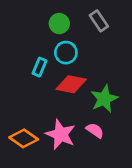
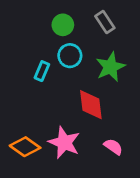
red diamond: (71, 84) -> (91, 105), moved, turned 72
green star: (104, 99) -> (110, 67), moved
pink semicircle: (95, 130) -> (113, 147), moved

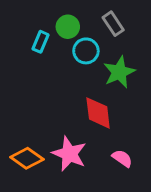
cyan circle: (70, 56) -> (86, 51), moved
cyan rectangle: (42, 71) -> (41, 42), moved

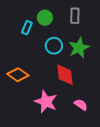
gray rectangle: (113, 24) -> (75, 16), turned 35
cyan circle: (86, 51) -> (54, 46), moved
orange diamond: (27, 158) -> (18, 75), moved

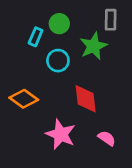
gray rectangle: (75, 16) -> (111, 20), moved
cyan circle: (54, 46) -> (58, 61), moved
green star: (79, 48) -> (94, 46), moved

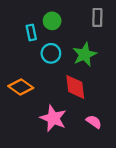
cyan rectangle: (36, 37) -> (31, 32), turned -35
green star: (94, 46) -> (85, 55), moved

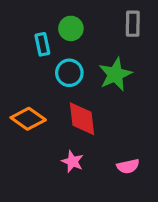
red diamond: (75, 87) -> (82, 119), moved
pink star: (53, 118) -> (73, 162), size x0.6
pink semicircle: (94, 122) -> (128, 166), turned 133

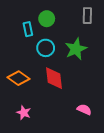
pink star: (73, 162) -> (24, 113), moved
pink semicircle: (128, 166) -> (84, 109), turned -144

